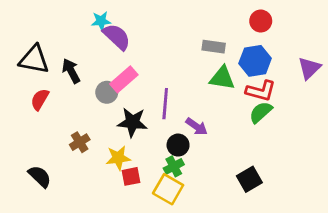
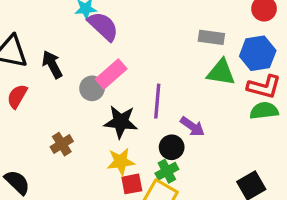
green semicircle: (261, 112) -> (264, 111), turned 35
yellow star: (118, 158) -> (121, 162), moved
red square: (131, 176) -> (132, 184), moved

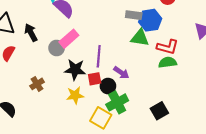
blue hexagon: (258, 53) -> (150, 20), moved
green cross: (167, 171) -> (117, 102), moved, size x1.5
red square: (132, 184) -> (95, 79), moved

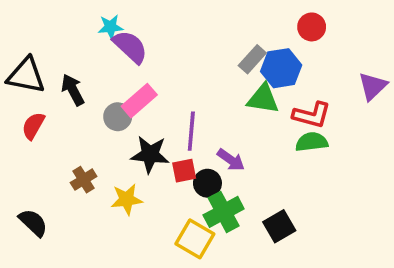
gray rectangle: (134, 15) -> (252, 59), turned -56
yellow star: (75, 95) -> (127, 199), moved
black square: (159, 111) -> (279, 226), moved

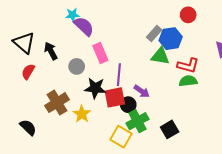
black triangle: (26, 75) -> (24, 43), turned 30
pink rectangle: (139, 101) -> (100, 53), moved, turned -72
red square: (184, 171) -> (115, 97), size x1.5
brown cross: (84, 180) -> (57, 103), size x1.6
yellow star: (127, 199) -> (82, 114), turned -30

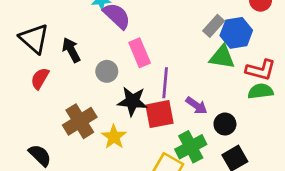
black circle: (128, 105) -> (225, 124), moved

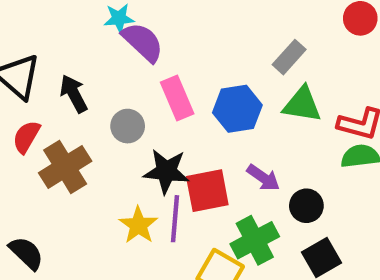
blue hexagon: (236, 33) -> (237, 109), moved
purple line: (165, 83) -> (175, 219), moved
brown cross: (80, 121) -> (65, 167), moved

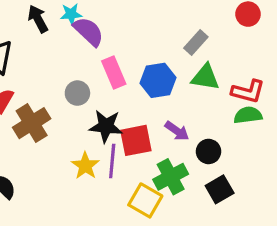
black arrow: (74, 94) -> (38, 19), moved

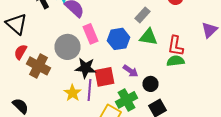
red L-shape: (248, 91) -> (176, 46), turned 85
gray circle: (77, 93) -> (68, 47), size x1.6
brown cross: (32, 123) -> (38, 66), turned -30

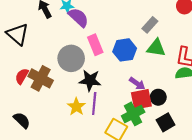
red semicircle: (20, 52) -> (22, 76), moved
red square: (104, 77) -> (141, 99), moved

